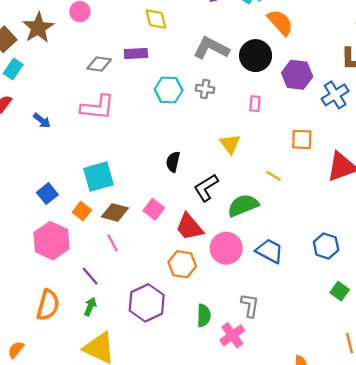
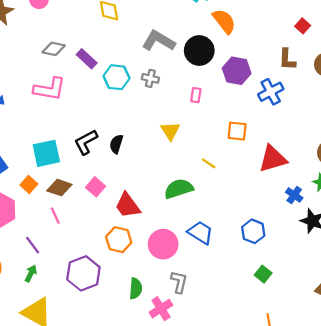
purple rectangle: (136, 54) -> (87, 59), moved, turned 42
black L-shape: (206, 188) -> (86, 142), moved
pink circle: (226, 248) -> (163, 244), moved

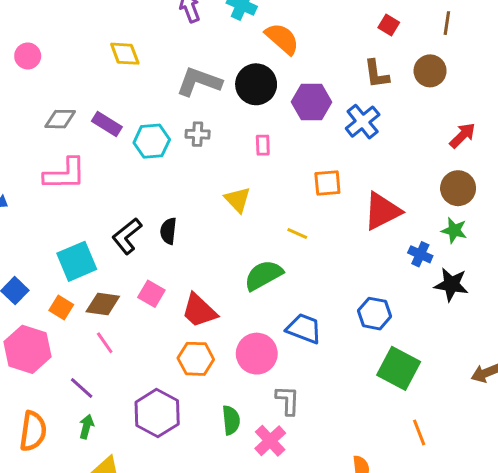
green square: (263, 274) -> (399, 368), size x1.8

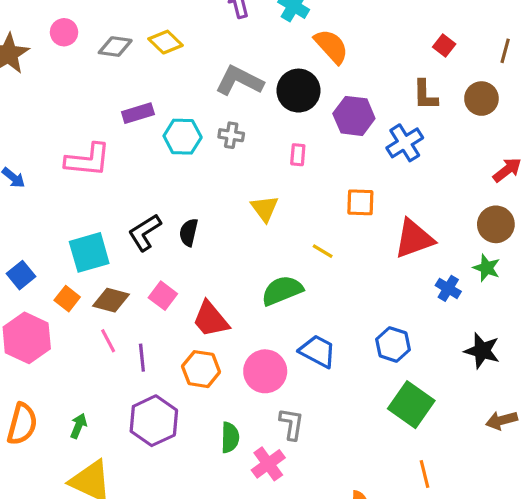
yellow diamond: (125, 54) -> (165, 42), turned -32
gray diamond: (60, 119) -> (115, 47), moved
purple rectangle: (107, 124) -> (138, 113), turned -56
black star: (451, 285) -> (482, 351), moved
purple line: (82, 388) -> (142, 358), moved, turned 35

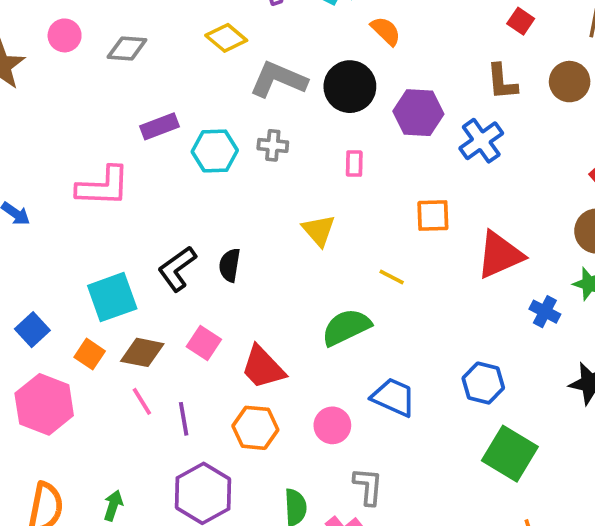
yellow diamond: (165, 42) -> (226, 38), moved
orange semicircle: (331, 46) -> (386, 31), size x0.7
pink circle: (265, 371) -> (332, 425), size x0.7

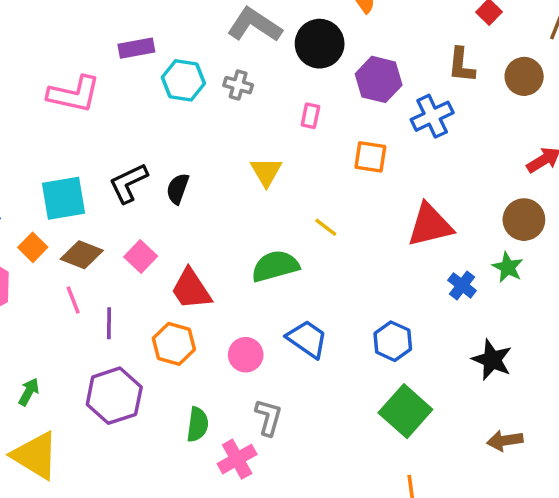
orange square: (433, 216) -> (370, 157), moved

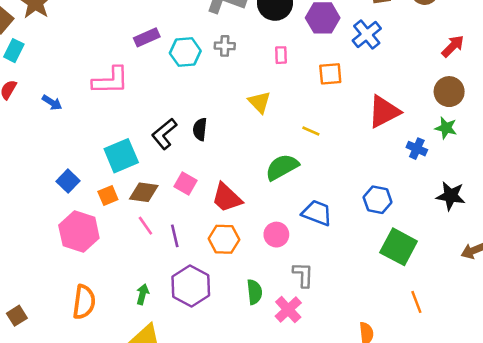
orange square: (33, 247) -> (108, 195), turned 36
green arrow: (29, 392) -> (143, 294), moved

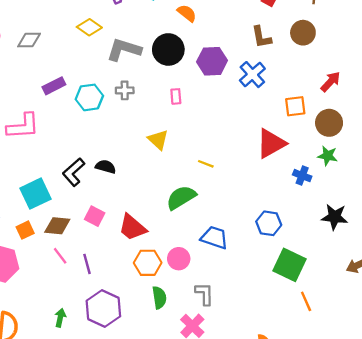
orange square: (330, 74) -> (295, 106), moved
black semicircle: (200, 129) -> (106, 167), turned 102
orange hexagon: (224, 239) -> (148, 263), moved
green semicircle: (254, 292) -> (159, 298), moved
orange line: (416, 302) -> (306, 301), moved

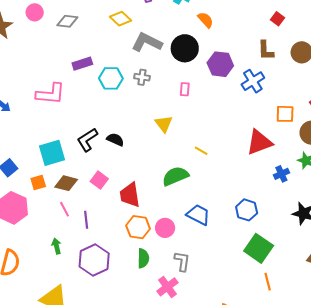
blue cross: (302, 176) -> (281, 174), turned 35
red trapezoid: (132, 227) -> (130, 195), turned 32
green arrow: (60, 318) -> (57, 246), moved, turned -35

